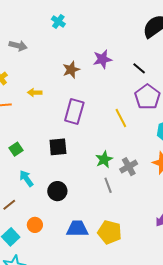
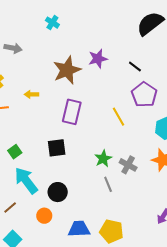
brown star: (71, 70) -> (67, 70), size x1.6
gray cross: (129, 167) -> (128, 165), turned -30
cyan arrow: (26, 178) -> (26, 181), size x1.6
orange circle: (35, 225) -> (44, 216), moved

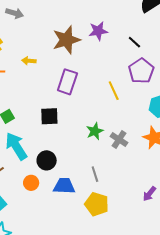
gray line: (108, 184) -> (95, 174), moved
blue trapezoid: (79, 229) -> (64, 186), moved

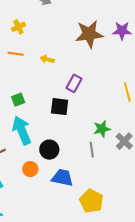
yellow arrow: (29, 61) -> (47, 59), moved
purple rectangle: (67, 82) -> (74, 83), moved, size x0.7
gray line: (95, 174) -> (92, 150), moved

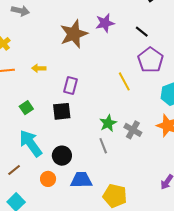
green square: (18, 100) -> (26, 108), moved

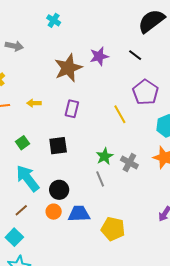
black line: (142, 32) -> (135, 55), moved
purple rectangle: (70, 85) -> (72, 109), moved
brown line: (14, 170) -> (21, 210), moved
orange circle: (48, 179) -> (54, 212), moved

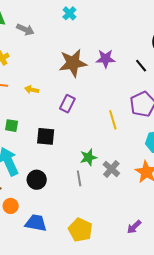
green square: (22, 143) -> (12, 126), turned 32
orange circle: (54, 212) -> (11, 206), moved
blue trapezoid: (79, 214) -> (36, 223), moved

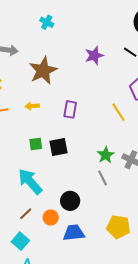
brown star: (73, 63) -> (43, 71), moved
green square: (12, 126) -> (36, 144), moved
black circle: (37, 180) -> (70, 201), moved
orange circle: (11, 206) -> (51, 217), moved

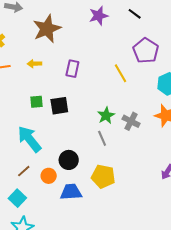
yellow pentagon: (118, 227) -> (103, 176), moved

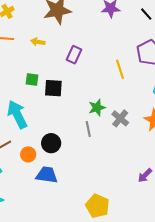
yellow pentagon: (103, 176) -> (97, 206), moved

